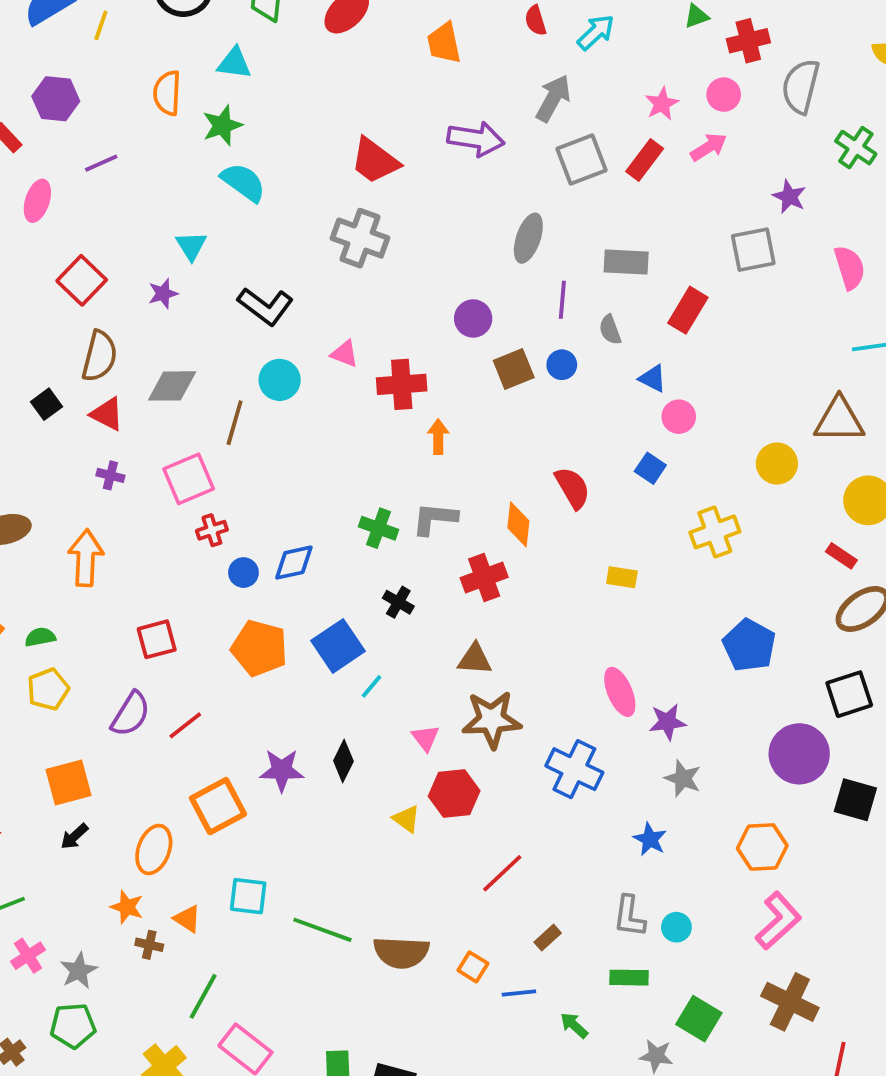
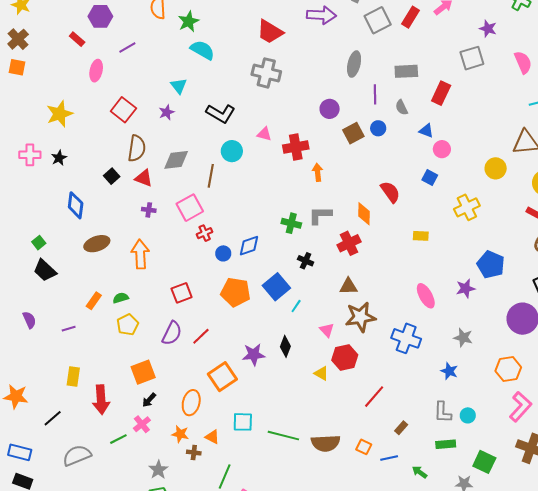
purple star: (667, 722) -> (466, 288), moved
pink cross: (28, 956) -> (142, 424), moved

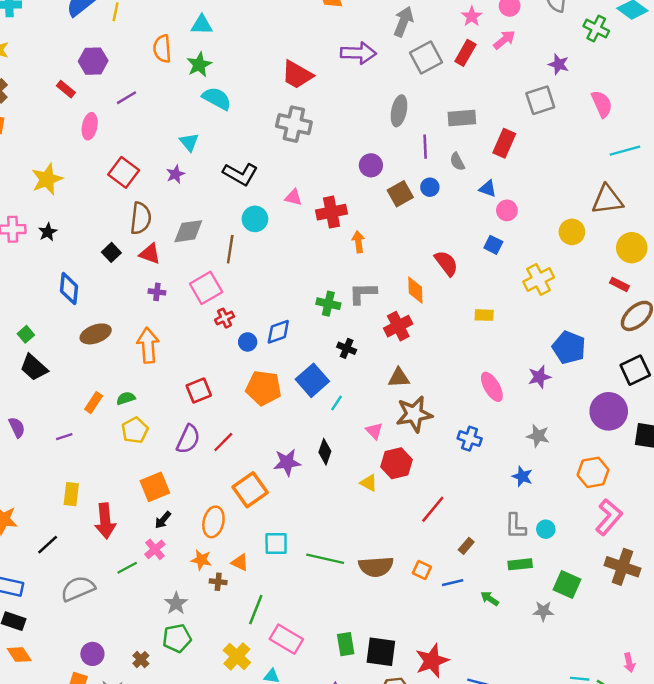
blue cross: (406, 338) -> (470, 439), size x0.7

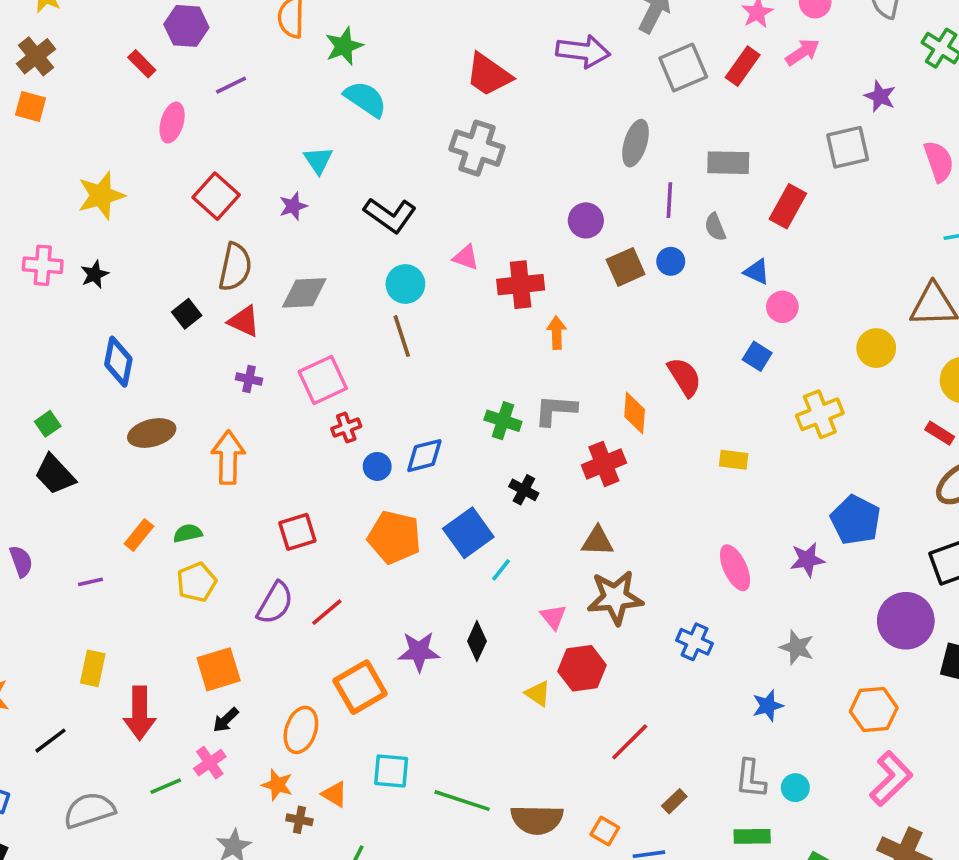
brown line: (230, 249) -> (402, 336), moved, turned -32
blue star: (522, 476) -> (768, 706), turned 30

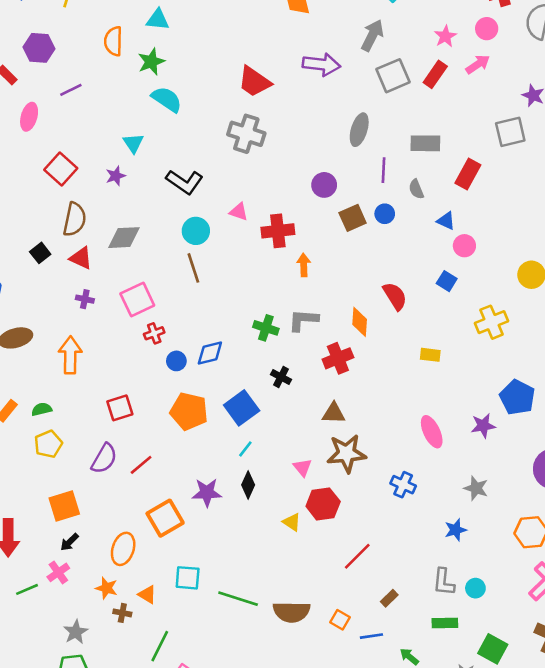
cyan line: (501, 570) -> (245, 449), moved

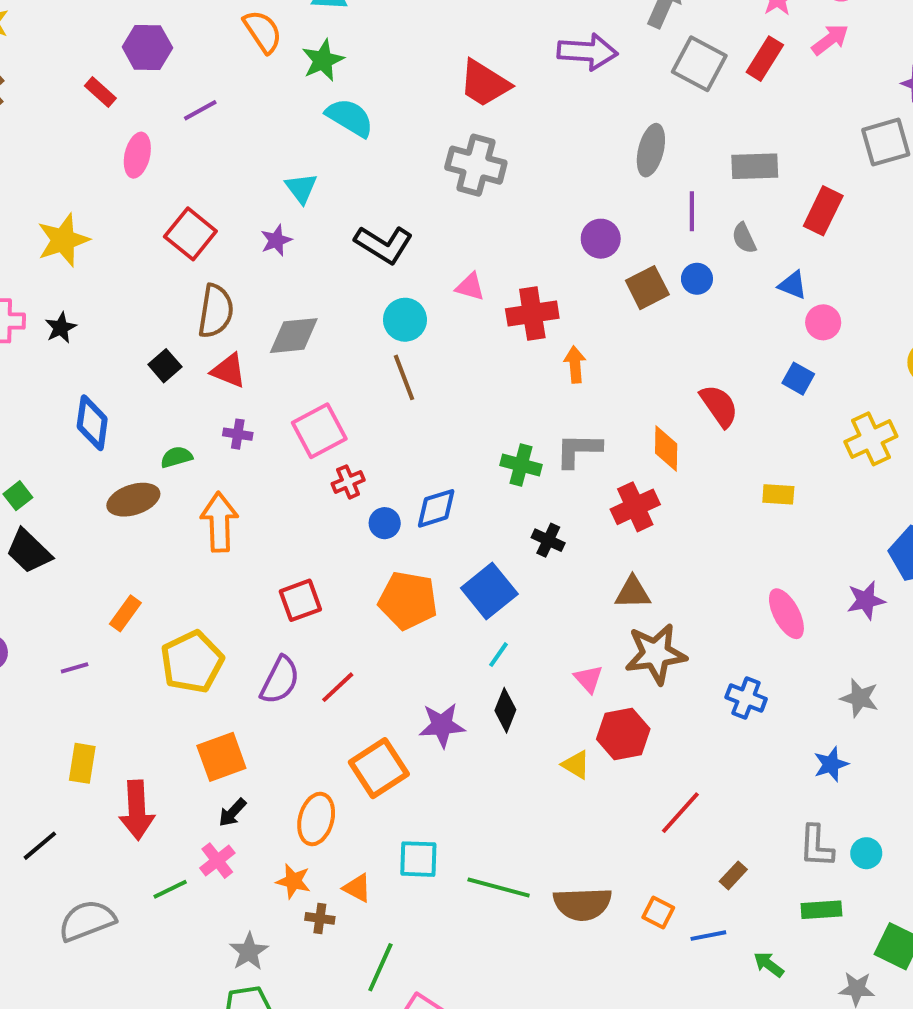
orange semicircle: (113, 41) -> (263, 31), turned 148
gray square: (393, 76) -> (699, 64), turned -36
green semicircle: (42, 409) -> (176, 457), moved
yellow pentagon: (48, 444) -> (192, 662), size x1.4

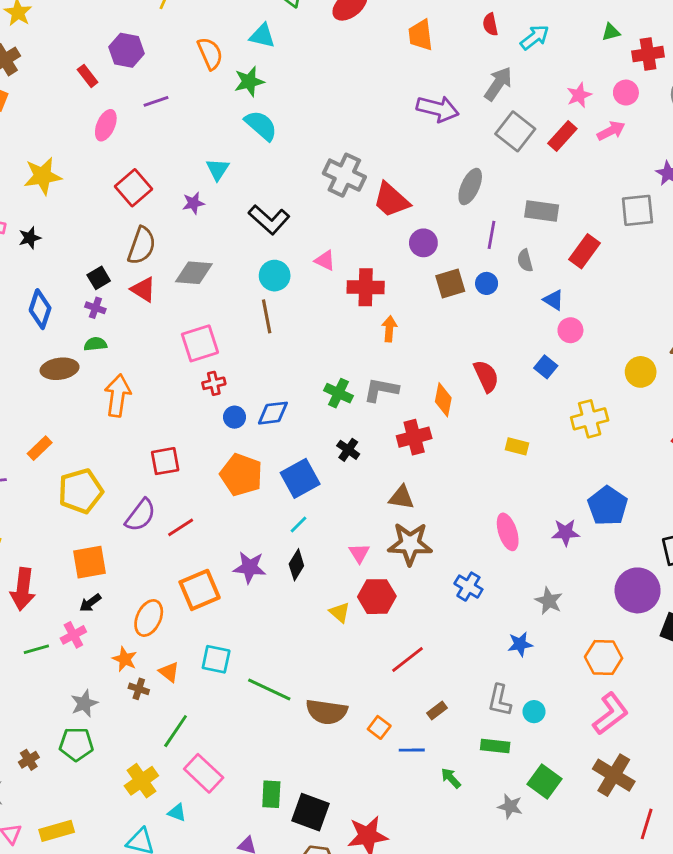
red trapezoid: (484, 83) -> (391, 200), moved
purple cross: (238, 434) -> (95, 308), moved

